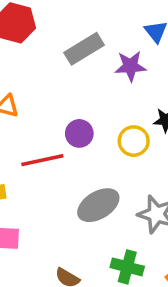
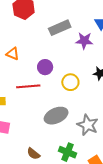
purple circle: (79, 133) -> (45, 67), moved
yellow circle: (134, 141) -> (70, 82), moved

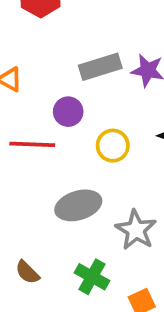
gray rectangle: (60, 28) -> (100, 67), moved

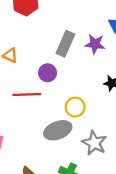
gray rectangle: (100, 67) -> (65, 44), turned -45
yellow circle: (113, 146) -> (75, 107), moved

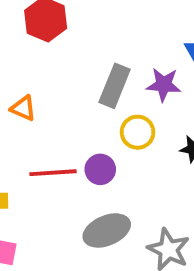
purple circle: (48, 73) -> (100, 169), moved
yellow circle: (75, 107) -> (138, 132), moved

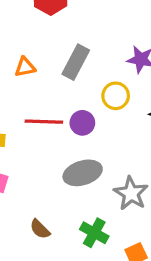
gray rectangle: (115, 86) -> (76, 62), moved
orange triangle: (23, 108) -> (25, 67), turned -40

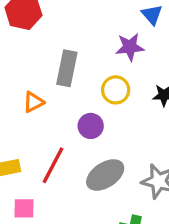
orange triangle: (25, 67) -> (33, 102), moved
red line: (44, 122) -> (53, 165), moved, turned -48

